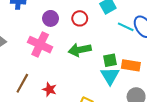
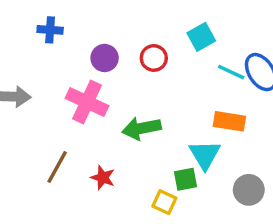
green arrow: (80, 50) -> (141, 128), moved
green square: (110, 60) -> (185, 179), moved
orange rectangle: (131, 65) -> (229, 121), moved

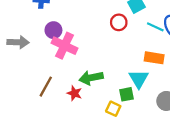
purple circle: (105, 58) -> (53, 30), moved
red circle: (154, 58) -> (119, 22), moved
green arrow: (141, 128) -> (91, 78), moved

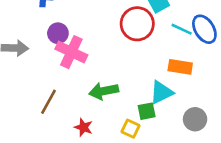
red circle: (119, 22) -> (137, 24), size x1.6
cyan triangle: (139, 79) -> (161, 92), turned 35
red star: (74, 93) -> (83, 127), moved

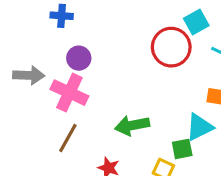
pink cross: (71, 52) -> (69, 93), moved

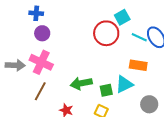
purple circle: (79, 58) -> (42, 33), moved
gray arrow: (29, 75) -> (15, 65), moved
green square: (182, 149) -> (106, 90), moved

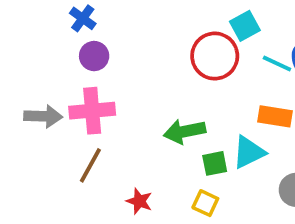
blue cross: (36, 13) -> (83, 18), turned 32
pink cross: (41, 62) -> (92, 111), turned -30
green arrow: (81, 83) -> (185, 131), moved

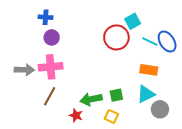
blue cross: (83, 18) -> (46, 17), turned -32
green arrow: (185, 131) -> (91, 99), moved
cyan triangle: (249, 152) -> (146, 94), moved

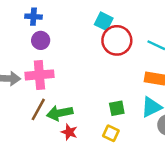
cyan square: (133, 21) -> (104, 21), moved, turned -35
green arrow: (91, 99) -> (60, 113), moved

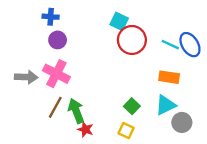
pink cross: (39, 75) -> (56, 74), turned 32
green square: (117, 108) -> (132, 106), turned -35
green arrow: (60, 113) -> (76, 111), turned 80

